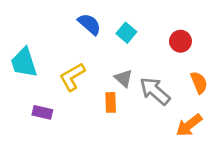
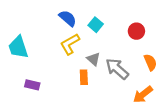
yellow L-shape: (72, 77) -> (70, 44), moved

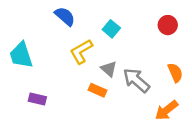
blue semicircle: (68, 18) -> (65, 16), moved
red circle: (136, 31) -> (168, 25), moved
orange rectangle: (84, 77) -> (98, 90), turned -64

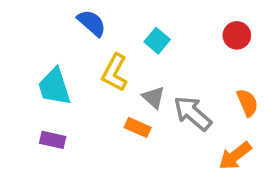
yellow L-shape: (81, 51) -> (115, 73), turned -32
cyan trapezoid: (21, 55) -> (54, 87), moved

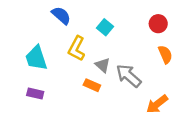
orange semicircle: (247, 103) -> (165, 54), moved

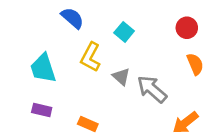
orange rectangle: (92, 85) -> (88, 124), moved

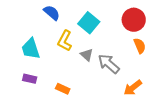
red circle: (187, 28) -> (134, 20), size x1.5
cyan square: (124, 32) -> (89, 23), size x1.5

